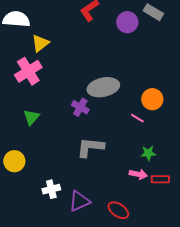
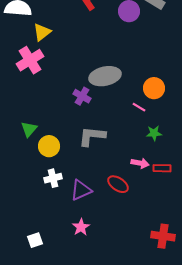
green triangle: (31, 117) -> (29, 129), moved
green star: (148, 153) -> (154, 133), moved
yellow circle: (14, 161) -> (49, 146), moved
red ellipse: (118, 210) -> (118, 184), moved

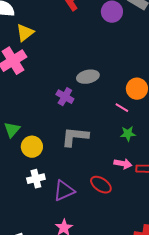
gray ellipse: (105, 76) -> (88, 77), size x0.7
green star: (154, 133) -> (128, 134), moved

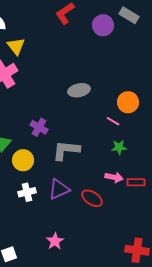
yellow triangle: (25, 33) -> (16, 46), turned -30
purple cross: (65, 97) -> (39, 127), moved
purple triangle: (64, 191) -> (59, 189), moved

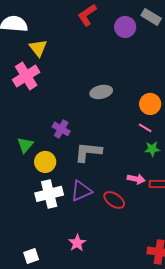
pink line: (113, 121) -> (145, 128), moved
green star: (119, 147) -> (152, 149), moved
white cross: (27, 192) -> (49, 194), size x1.5

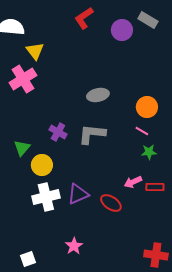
gray L-shape: (88, 152) -> (92, 134), moved
pink arrow: (136, 179) -> (133, 182), turned 144

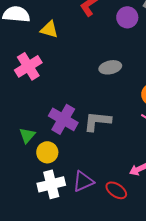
yellow triangle: (35, 51) -> (49, 29), moved, turned -36
gray ellipse: (98, 95) -> (110, 67), moved
purple cross: (58, 132) -> (63, 119), size x1.6

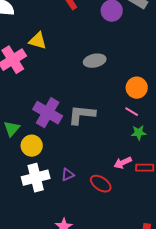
yellow triangle: (49, 29) -> (38, 41), moved
purple triangle: (83, 181) -> (68, 175), size x0.6

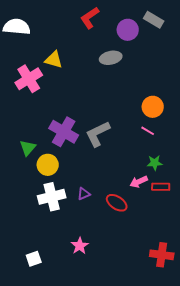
gray ellipse: (95, 61) -> (111, 58), moved
gray L-shape: (82, 115) -> (98, 134), turned -32
green star: (139, 133) -> (155, 163), moved

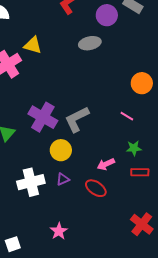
orange circle: (153, 107) -> (142, 83), moved
yellow circle: (48, 165) -> (61, 150), moved
pink arrow: (139, 182) -> (106, 164), moved
red cross: (162, 255) -> (142, 224), moved, turned 30

